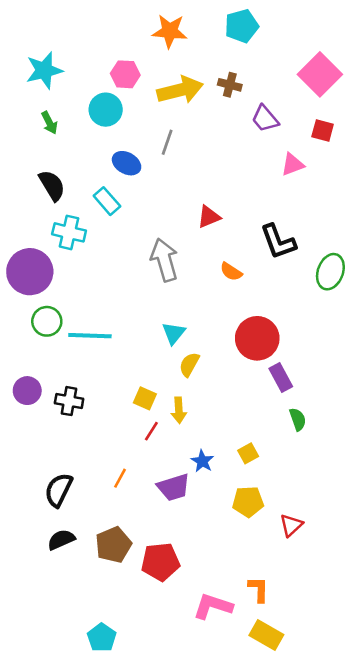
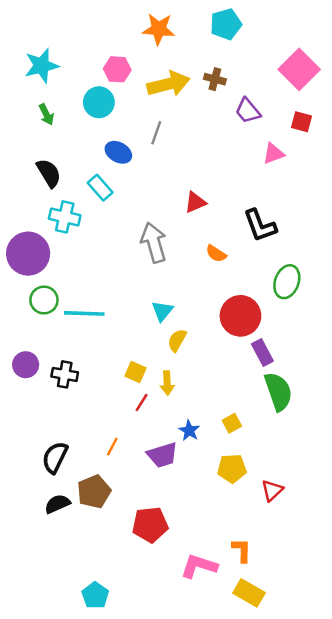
green ellipse: (330, 272) -> (287, 282), moved
green semicircle: (298, 419) -> (278, 392), size x1.8
brown pentagon: (113, 545) -> (94, 492), moved

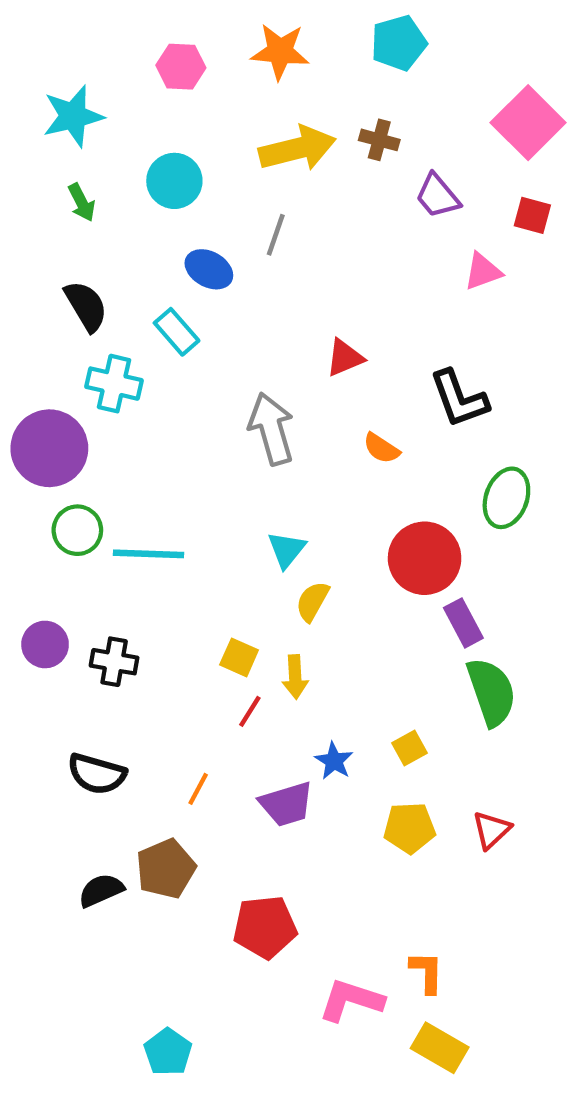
pink hexagon: (117, 69) -> (181, 67), moved
black semicircle: (55, 457) -> (97, 774), moved, turned -100
red triangle: (272, 490) -> (491, 830), moved

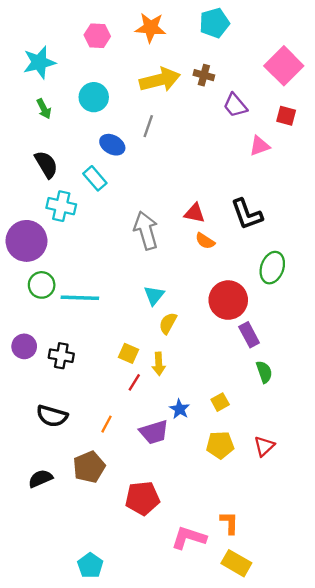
red triangle: (345, 358) -> (195, 213), moved, turned 35
green semicircle: (491, 692) -> (264, 372), size x0.6
black semicircle: (101, 890) -> (40, 479), moved

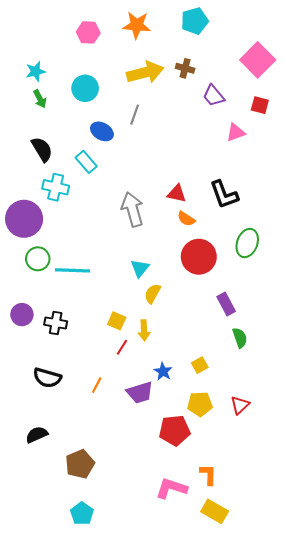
cyan star: (39, 62) -> (36, 71), moved, size x0.7
red circle: (228, 300) -> (199, 257), moved
brown pentagon: (89, 467) -> (80, 464), moved
red pentagon: (142, 498) -> (175, 430), moved

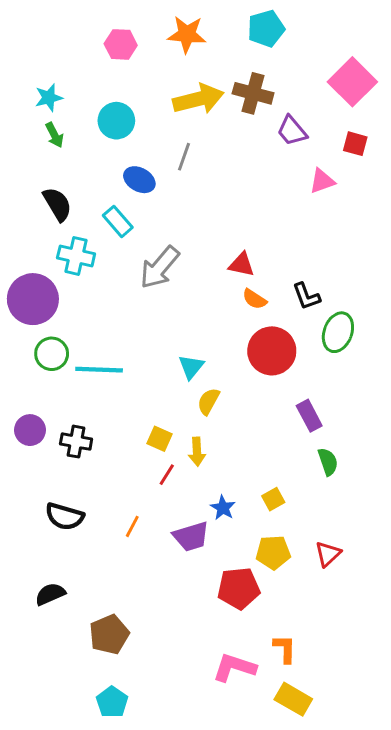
brown cross: (185, 68) -> (253, 93), size x1.5
black L-shape: (224, 195) -> (306, 296), moved, size x0.7
gray arrow: (132, 209) -> (160, 267), moved, turned -124

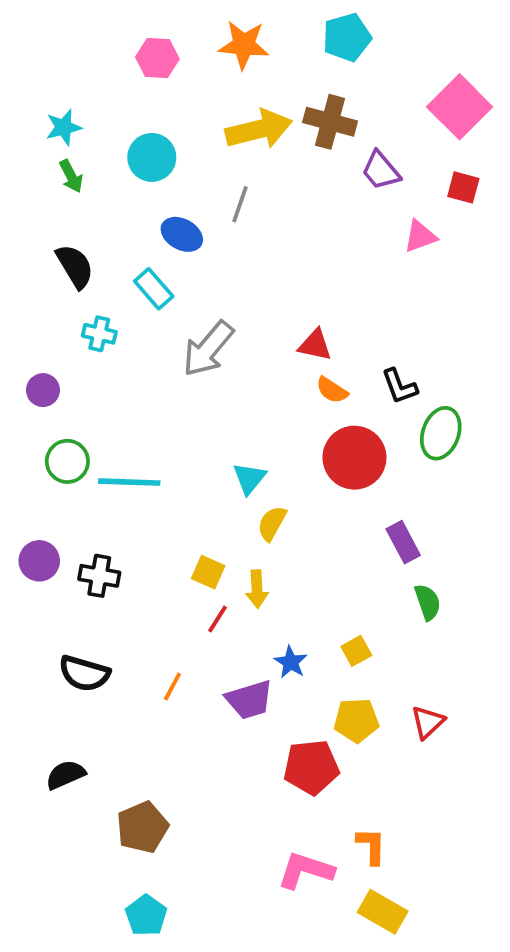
cyan cross: (76, 256) -> (99, 334), size x0.7
purple circle: (33, 299) -> (43, 390), size x0.5

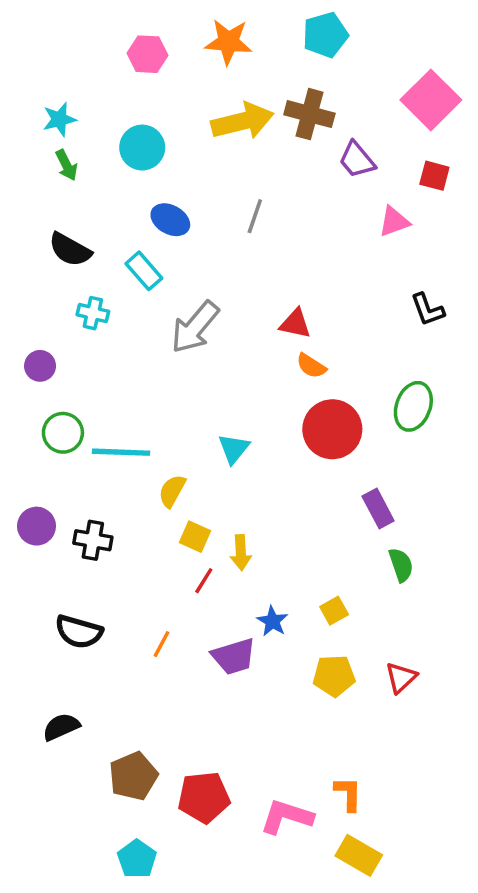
gray line: (240, 204) -> (255, 216), moved
black semicircle: (75, 266) -> (70, 250), turned 150
black L-shape: (399, 386) -> (427, 310), moved
yellow semicircle: (272, 523) -> (172, 491), moved
red pentagon: (311, 767) -> (204, 797), moved

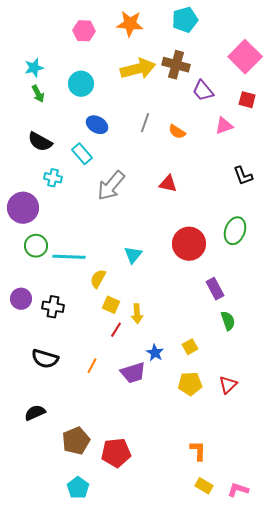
purple circle: (40, 366) -> (23, 208), size x1.8
orange semicircle: (311, 366) -> (177, 132), moved
pink L-shape: (287, 817) -> (238, 490), moved, size x0.7
yellow rectangle: (359, 855) -> (204, 486), size x0.7

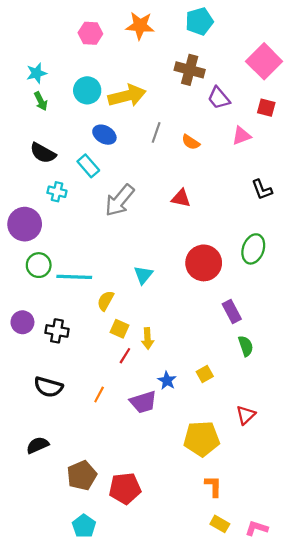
yellow arrow: (138, 69) -> (127, 96), moved
yellow pentagon: (190, 384) -> (202, 439), moved, size x1.4

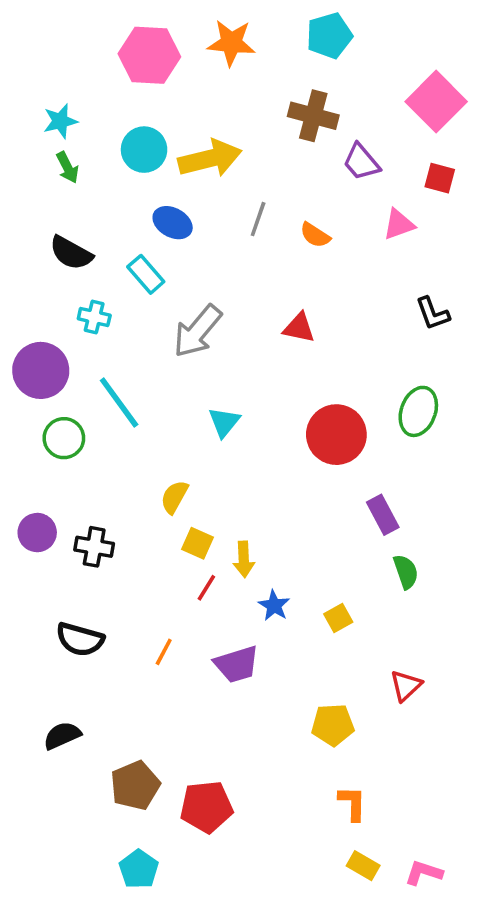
pink hexagon: (90, 33) -> (149, 55), size x1.5
cyan triangle: (143, 275) -> (224, 422), moved
cyan line: (74, 277) -> (119, 403), moved, turned 52
blue star: (167, 380) -> (274, 606), moved
yellow pentagon: (202, 439) -> (333, 725), size x0.7

